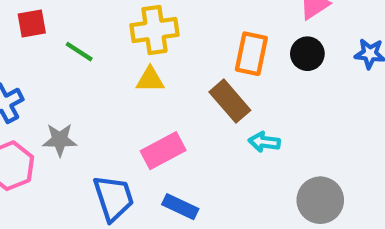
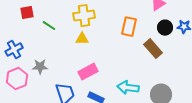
black circle: (307, 54) -> (165, 28), moved
brown rectangle: (230, 101) -> (153, 49), moved
cyan arrow: (264, 142) -> (128, 88), moved, size x1.5

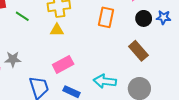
brown rectangle: (153, 49) -> (138, 51), moved

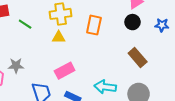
orange rectangle: (106, 17) -> (94, 25), moved
black circle: (144, 18) -> (132, 22), moved

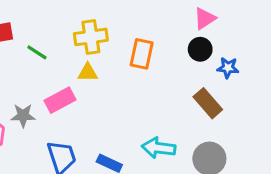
blue star: (162, 25) -> (228, 68), moved
pink rectangle: (65, 71) -> (60, 100), moved

